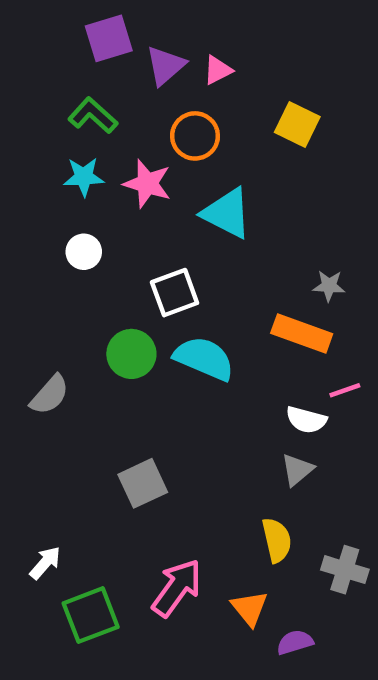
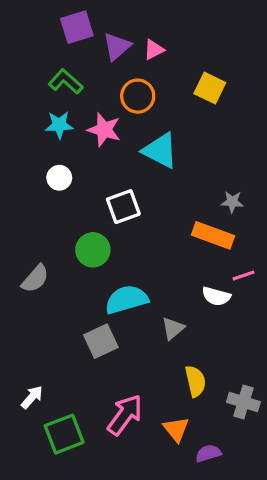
cyan semicircle: (204, 358) -> (127, 299), moved, turned -39
gray triangle: (297, 470) -> (173, 328), moved

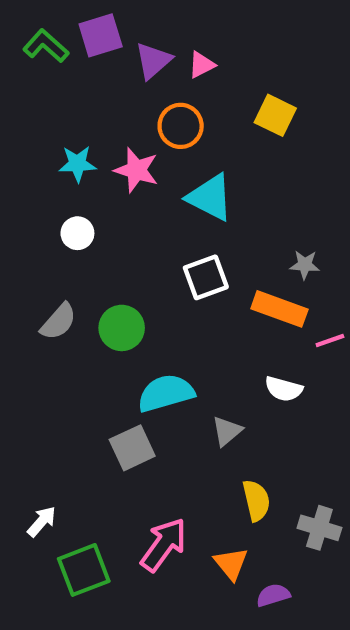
green L-shape: (66, 82) -> (46, 46), moved
white square: (123, 207) -> (206, 277), moved
pink line: (243, 275) -> (330, 341), moved
gray semicircle: (35, 279) -> (59, 322), moved

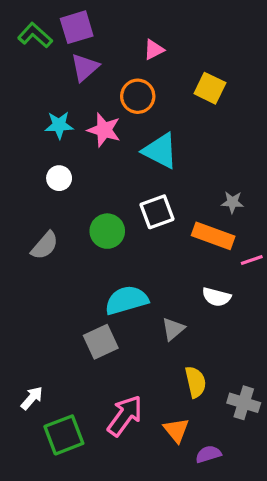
purple triangle: (153, 61) -> (85, 67), moved
green circle: (122, 328) -> (107, 231), moved

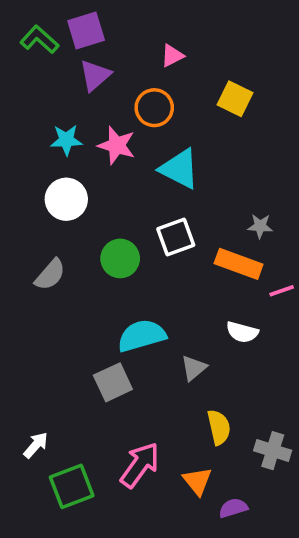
white circle: (59, 178) -> (66, 199), size x1.5

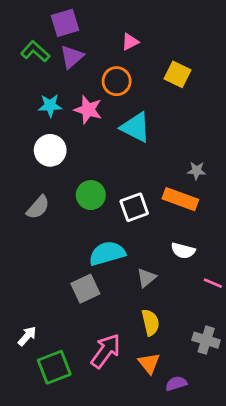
green L-shape: (39, 39) -> (35, 51), moved
white square: (176, 237) -> (134, 207), moved
pink line: (282, 291) -> (213, 283), moved, turned 42
yellow semicircle: (219, 427) -> (150, 322), moved

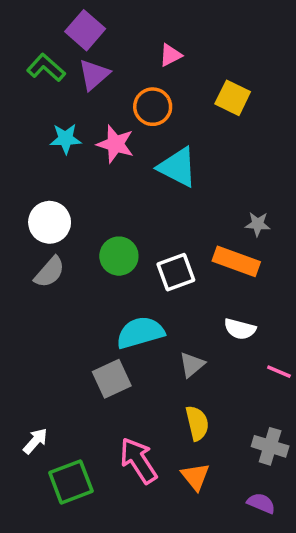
purple square: (65, 23) -> (85, 30), turned -32
white circle: (50, 150) -> (50, 222), moved
pink arrow: (106, 351) -> (138, 461), turned -69
purple semicircle: (176, 383) -> (261, 503), moved, turned 40

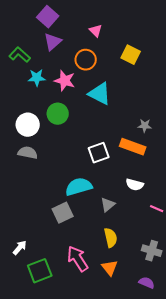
pink triangle: (170, 55) -> (96, 31), turned -48
green L-shape: (46, 68) -> (20, 55), moved
green circle: (119, 256) -> (58, 114), moved
gray semicircle: (50, 272) -> (28, 153), turned -120

